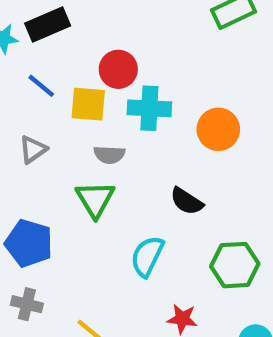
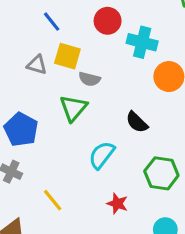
yellow square: (88, 104) -> (67, 56), moved
cyan cross: (149, 108) -> (142, 42), moved
gray triangle: (33, 149) -> (37, 65), turned 40

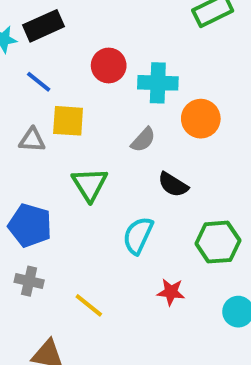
gray semicircle: (89, 79) -> (143, 140), moved, turned -50

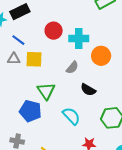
gray triangle: (32, 140) -> (14, 59), moved
blue pentagon: (30, 225) -> (30, 111), moved
cyan semicircle: (138, 235) -> (71, 116), turned 114

